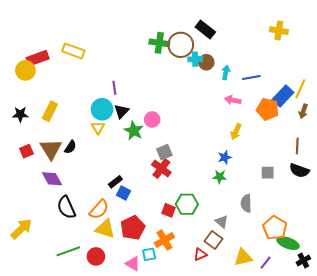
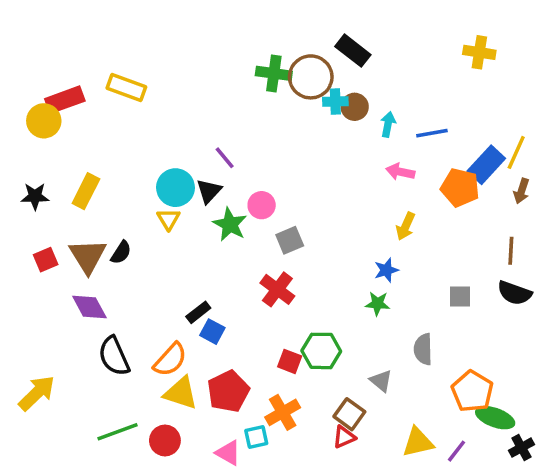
purple line: (114, 88) -> (225, 158), moved, turned -32
gray square: (164, 152) -> (290, 240), moved
brown square: (213, 240) -> (349, 414), moved

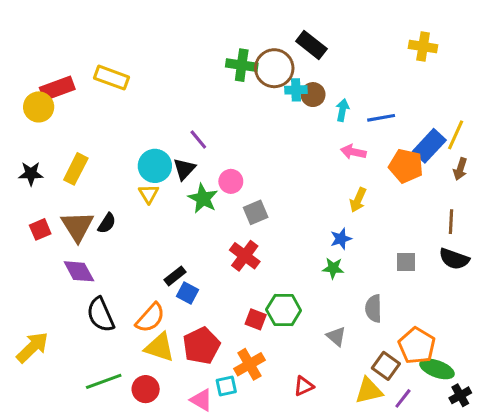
brown square: (349, 414) -> (386, 366), moved

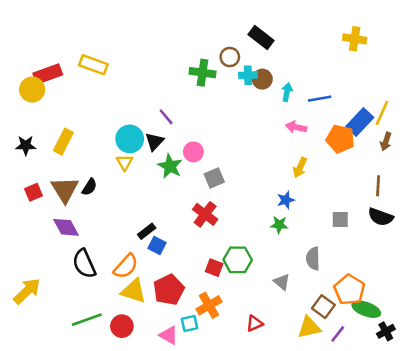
green cross: (242, 65) -> (203, 73), moved
brown circle: (274, 68) -> (230, 57), size x0.6

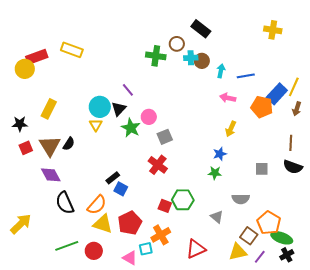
black star: (26, 145) -> (20, 124), moved
gray semicircle: (313, 259) -> (241, 199), turned -90
red triangle: (255, 324) -> (196, 249), size x1.5
black cross: (386, 331) -> (287, 255), moved

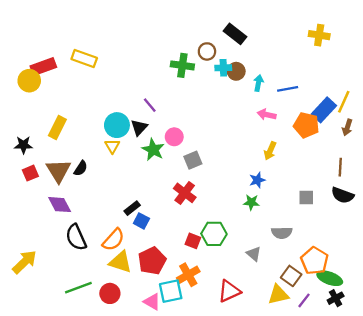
cyan square: (146, 249) -> (171, 291), size x1.5

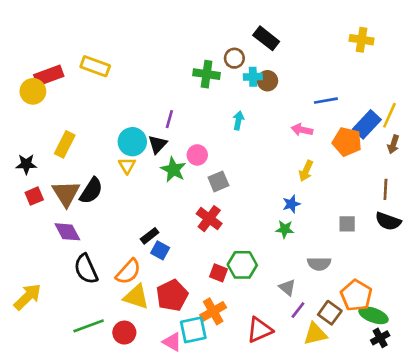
cyan arrow: (258, 83) -> (238, 120), moved
purple line: (150, 105) -> (169, 119), turned 56
black semicircle: (81, 168) -> (91, 191), size x1.5
purple line: (304, 300) -> (298, 310), moved

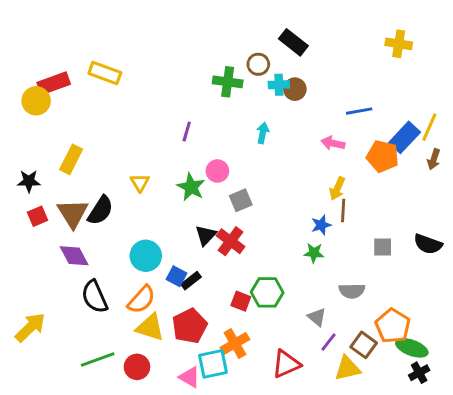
cyan circle: (132, 142) -> (146, 256), moved
black triangle: (157, 144) -> (206, 235), moved
brown line: (385, 189) -> (343, 210), moved
black rectangle: (150, 236) -> (191, 281), moved

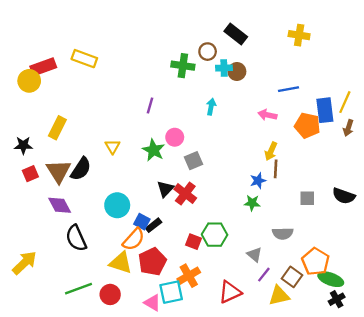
yellow cross: (399, 44) -> (299, 35), moved
blue rectangle: (405, 137) -> (325, 110), turned -50
orange semicircle: (141, 300) -> (134, 239), moved

